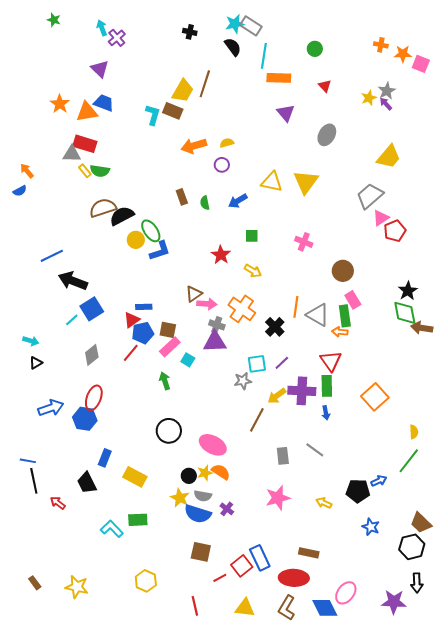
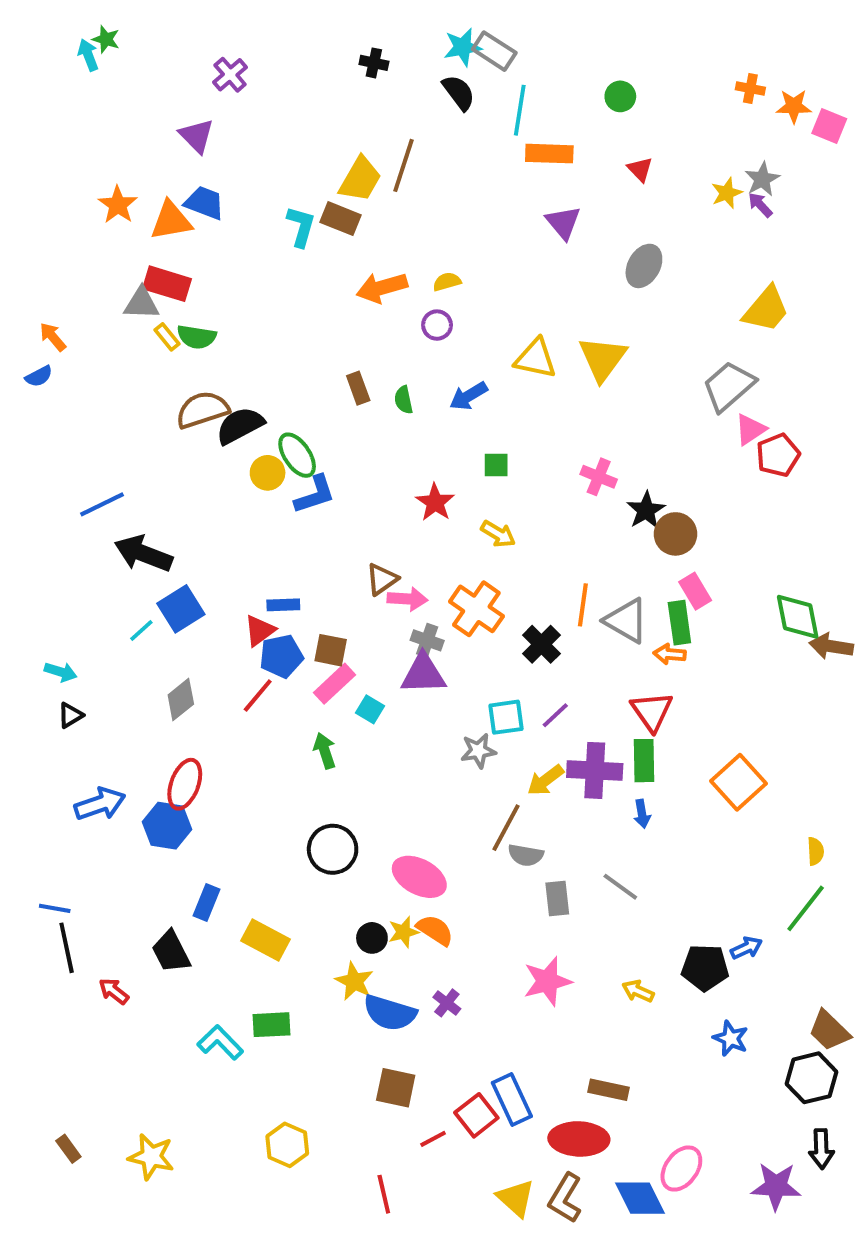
cyan arrow: (102, 28) -> (88, 55), moved
black star: (408, 291) -> (646, 510), moved
gray semicircle: (203, 496) -> (526, 855), moved
yellow triangle: (245, 608) -> (516, 1198), moved, turned 35

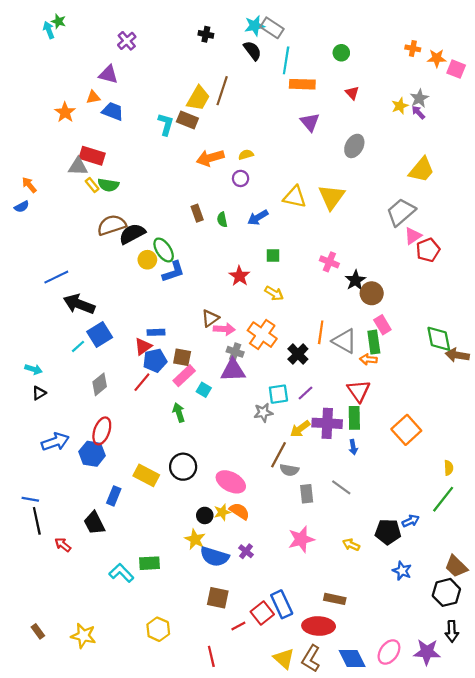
purple triangle: (197, 136) -> (108, 74), turned -30
orange triangle: (171, 221) -> (93, 97), moved, size x0.6
yellow rectangle: (266, 940) -> (146, 475), moved
pink ellipse: (681, 1169) -> (389, 652), moved

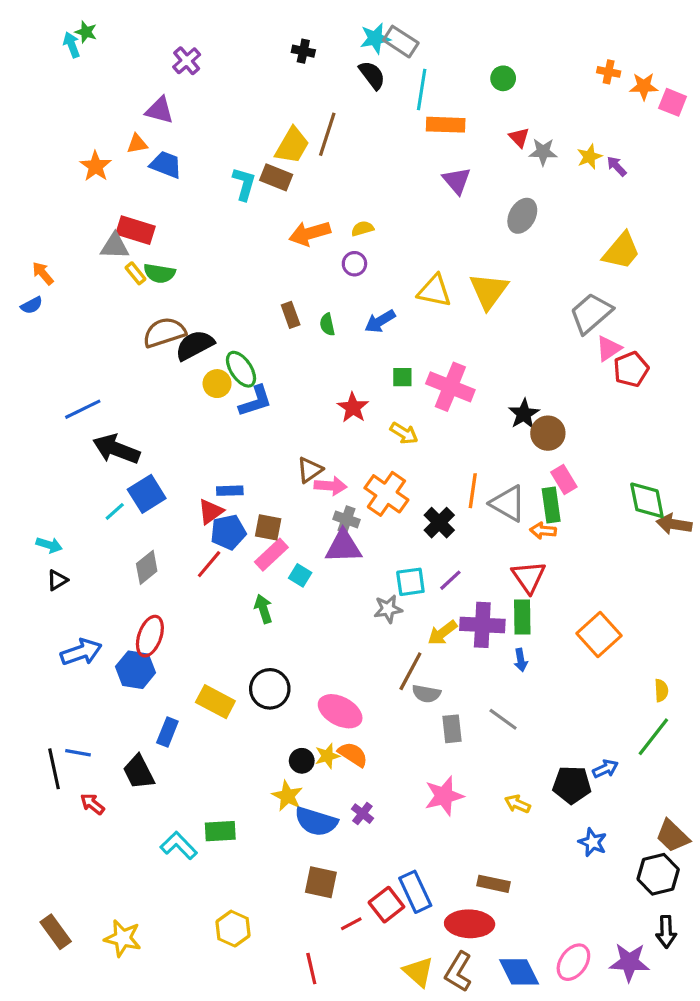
gray star: (419, 98) -> (543, 152), moved, turned 30
pink cross: (329, 262) -> (450, 387), moved, size x1.6
blue line: (30, 499) -> (78, 753), moved
brown rectangle: (38, 631) -> (56, 932), size x1.5

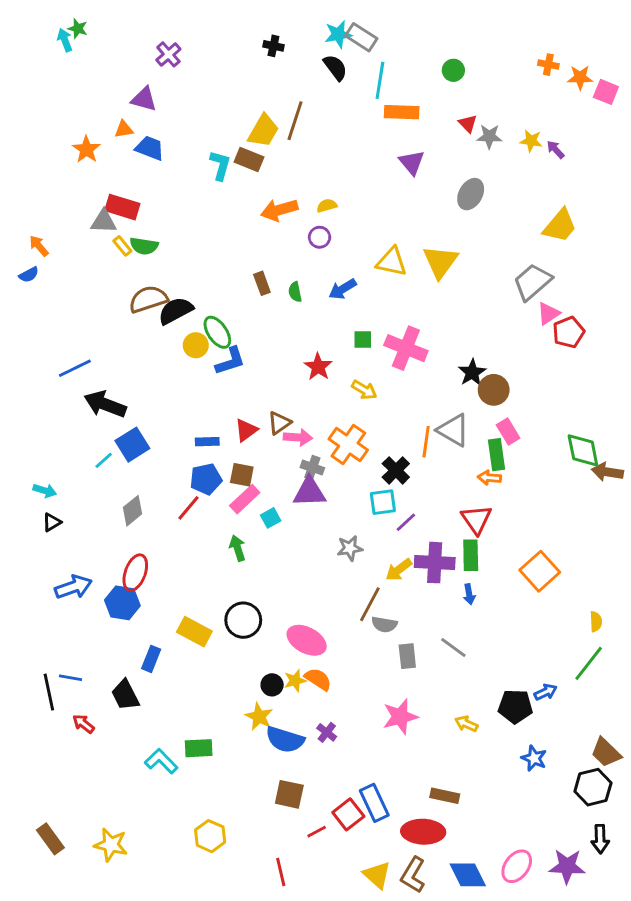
yellow star: (589, 157) -> (531, 141), turned 30
gray triangle: (508, 503) -> (453, 430), moved
red triangle: (211, 511) -> (246, 430), moved
cyan square: (300, 575) -> (271, 518), turned 30
cyan square: (410, 582) -> (383, 502), moved

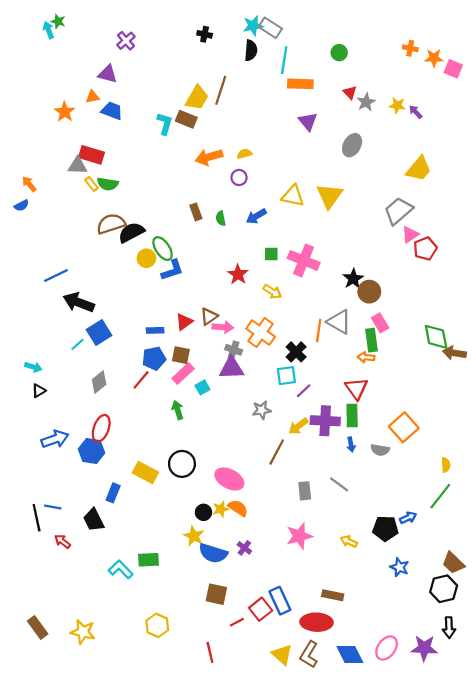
black semicircle: (335, 67) -> (251, 50), turned 42
gray star: (489, 137) -> (366, 102), turned -30
gray semicircle: (384, 624) -> (380, 450), moved

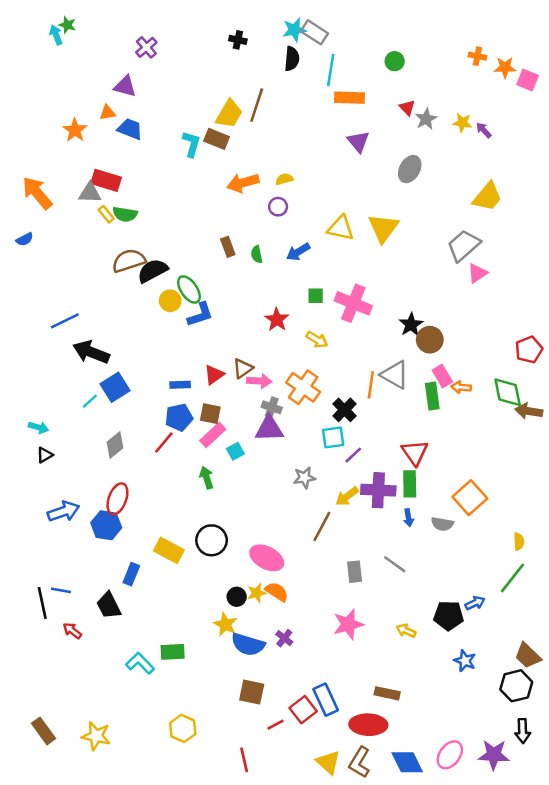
orange arrow: (29, 184) -> (37, 193), moved, size x1.8
red pentagon: (425, 249) -> (529, 350), moved
orange arrow: (366, 357) -> (461, 387), moved

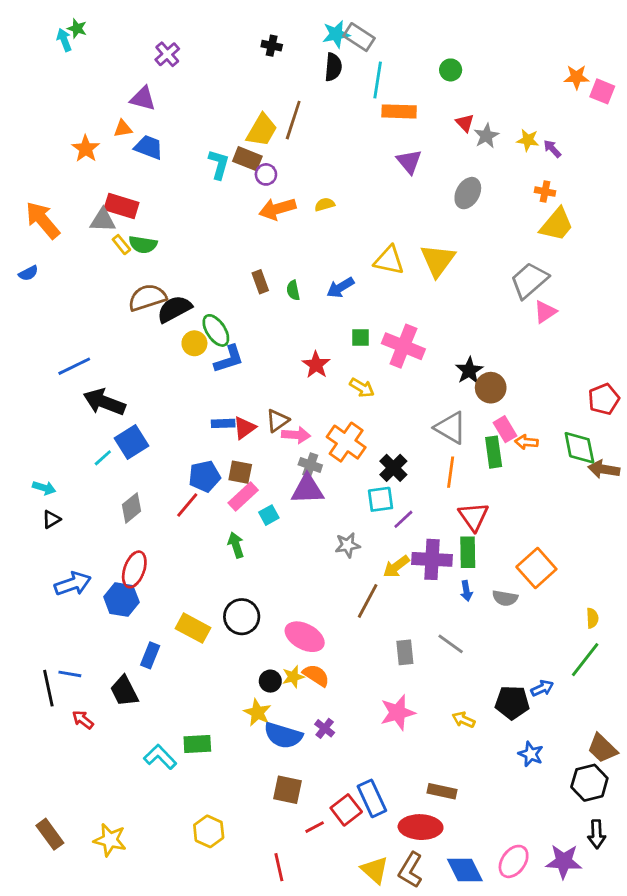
orange cross: (477, 56) -> (545, 192), moved
purple circle: (278, 207) -> (266, 174), moved
blue rectangle: (180, 385) -> (223, 423), moved
orange line: (371, 385) -> (451, 472), moved

